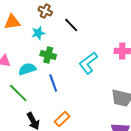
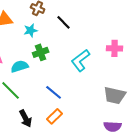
green cross: (48, 55) -> (41, 52), turned -35
blue line: (53, 83) -> (54, 92), moved, turned -30

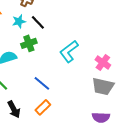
black line: (64, 22) -> (38, 22), moved
pink cross: (115, 48) -> (103, 62), moved, turned 35

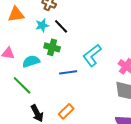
green cross: (29, 43) -> (52, 47), turned 35
blue line: (42, 83) -> (68, 72), moved, turned -48

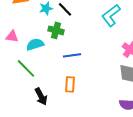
cyan L-shape: (92, 55) -> (111, 15), moved
orange rectangle: (66, 111) -> (70, 84), moved, turned -42

